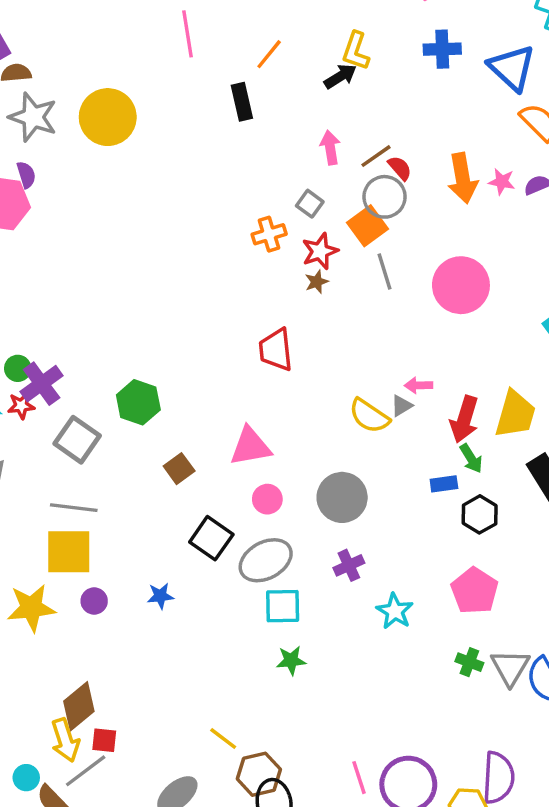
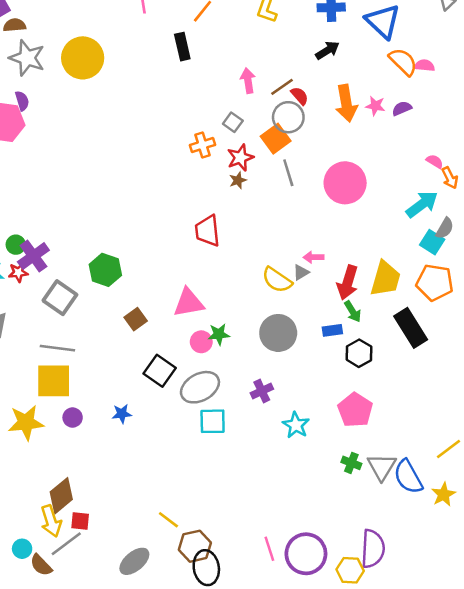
black arrow: (340, 76) -> (327, 50), moved
gray circle: (342, 497) -> (278, 333), moved
green star: (291, 660) -> (219, 334), moved

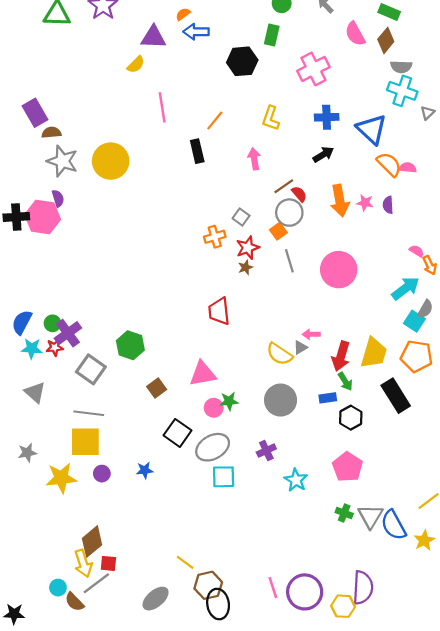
pink arrow: (248, 81) -> (254, 159), moved
purple semicircle: (402, 108) -> (388, 205), turned -70
orange square: (276, 139) -> (278, 231), size x0.7

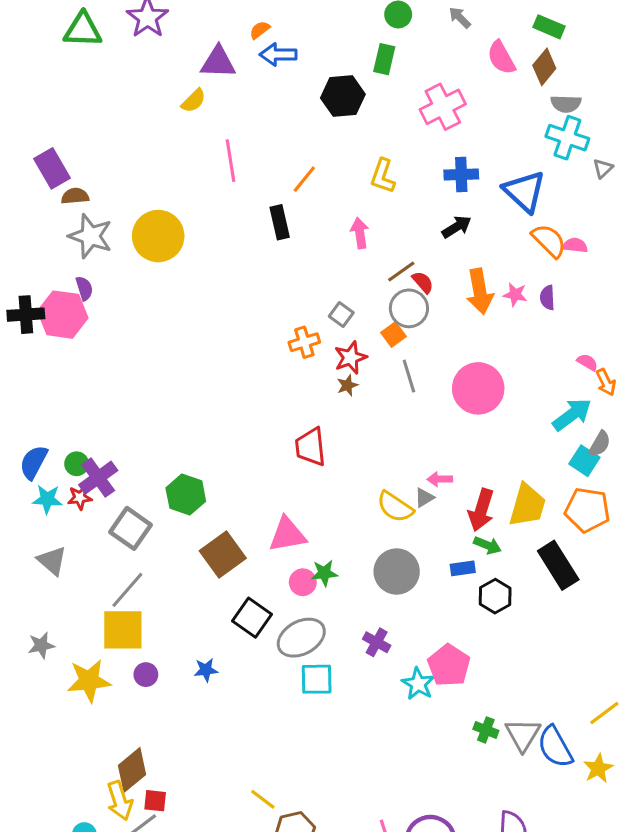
green arrow: (345, 381) -> (487, 545), turned -36
brown square: (157, 388) -> (223, 555), size x1.6
gray line: (89, 413) -> (127, 590), turned -56
purple cross: (266, 451) -> (377, 642), turned -36
pink pentagon: (347, 467) -> (449, 665), moved

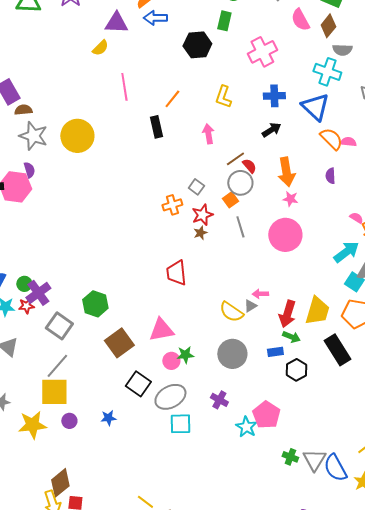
cyan cross: (567, 138) -> (327, 72), moved
pink star: (515, 295) -> (290, 199), moved

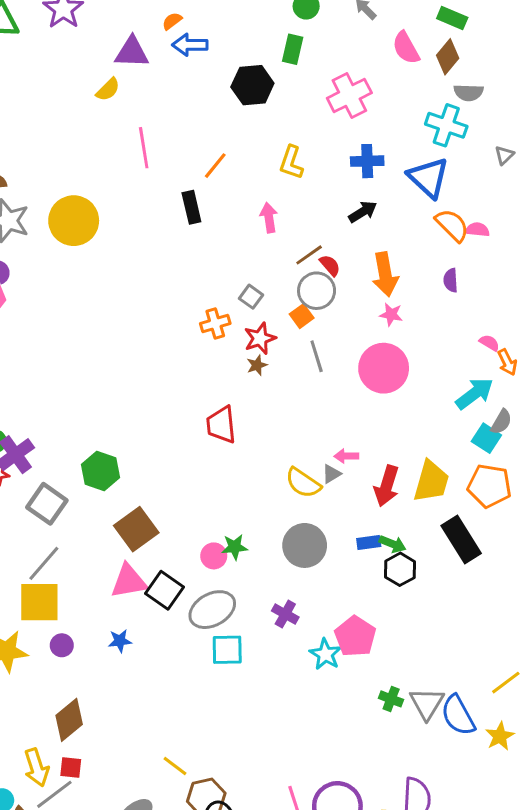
pink triangle: (161, 330) -> (129, 581), moved
green arrow: (291, 337) -> (393, 544), moved
brown diamond: (60, 483) -> (69, 720), moved

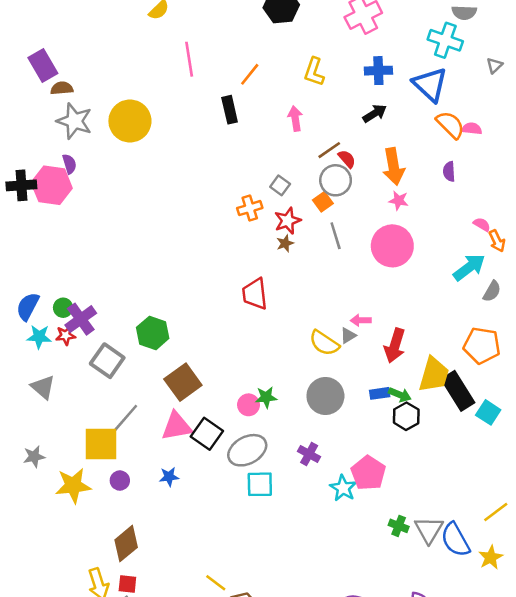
cyan square: (486, 438) -> (488, 412), moved
yellow trapezoid: (431, 481) -> (434, 375), moved
gray line: (44, 563) -> (125, 419), moved

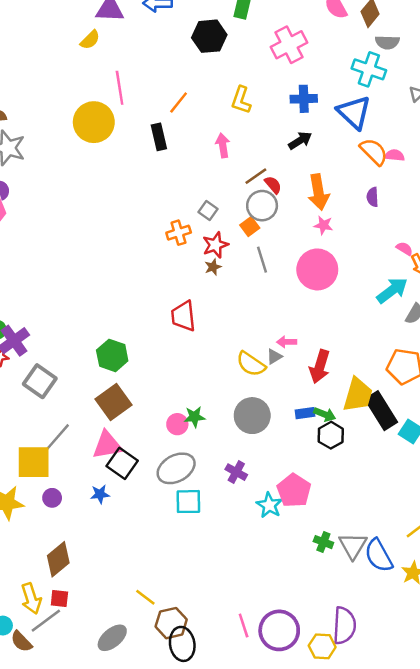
yellow circle: (130, 121) -> (94, 122), moved
green hexagon: (153, 333) -> (112, 355), moved
black square: (207, 434) -> (122, 463), moved

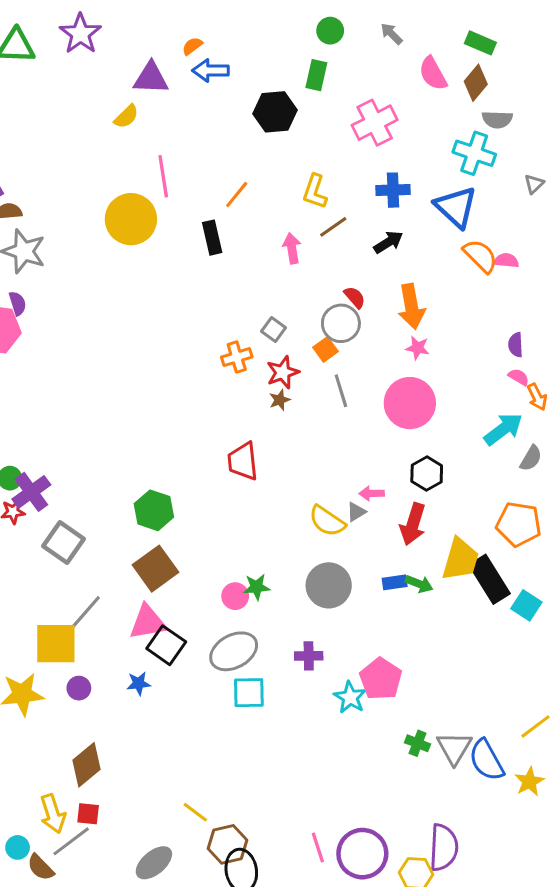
brown line: (256, 176) -> (333, 227), moved
purple semicircle: (373, 197) -> (516, 345), moved
black hexagon: (331, 435) -> (427, 474), moved
purple cross: (236, 472) -> (309, 656), turned -30

